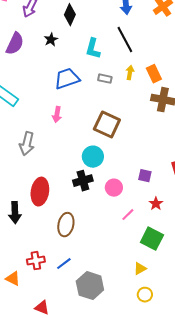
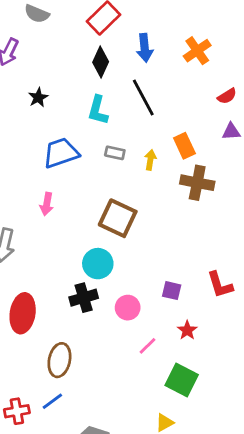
black diamond: (70, 15) -> (101, 62), moved
yellow arrow: (130, 73) -> (150, 160), moved
blue line: (64, 264) -> (52, 401), moved

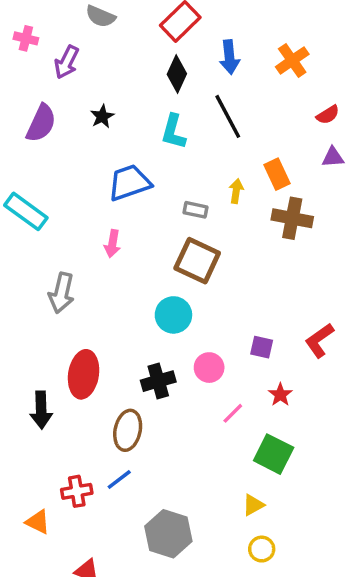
gray rectangle: (115, 153) -> (196, 210), moved
red L-shape: (220, 285) -> (319, 340), turned 72
black cross: (84, 298) -> (158, 381), moved

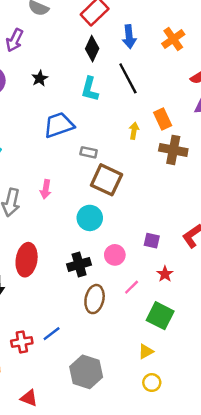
gray rectangle: (196, 210) -> (89, 152), moved
pink arrow: (112, 244) -> (46, 189), moved
brown ellipse: (128, 430) -> (95, 299), moved

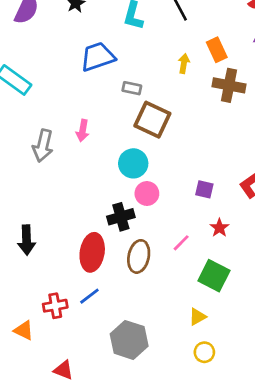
pink circle: (115, 255) -> (147, 194), moved
red ellipse: (27, 260) -> (92, 252), moved

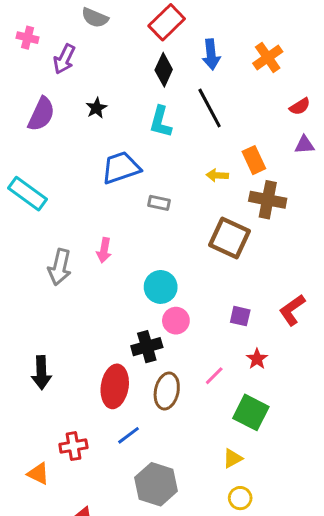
yellow arrow: (184, 64) -> (217, 175), turned -96
brown square: (152, 120) -> (229, 238), moved
blue line: (89, 296) -> (128, 435), moved

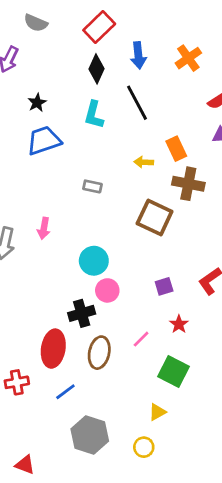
blue trapezoid: (121, 168) -> (44, 140), moved
purple square: (240, 316) -> (164, 286), turned -30
red cross: (73, 446) -> (17, 382), moved
yellow circle: (240, 498) -> (144, 447), moved

